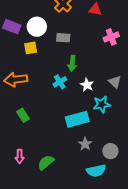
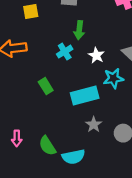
green rectangle: (23, 115) -> (46, 86), moved
green semicircle: (46, 162) -> (47, 146), turned -84
cyan semicircle: (96, 171) -> (73, 157), moved

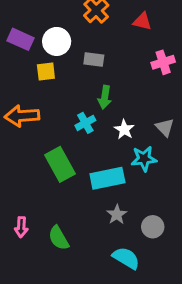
green rectangle: (46, 86) -> (60, 164), size x1.6
cyan semicircle: (73, 157) -> (126, 258), moved, turned -140

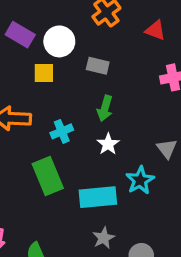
cyan cross: (85, 123) -> (62, 131), moved
white star: (124, 129) -> (108, 144), moved
cyan star: (144, 159) -> (140, 180), turned -30

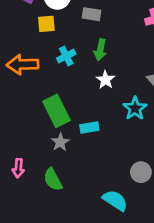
cyan cross: (62, 131) -> (66, 56), moved
cyan rectangle: (98, 197) -> (89, 128), moved, size x0.6
gray star: (104, 238) -> (60, 142), moved

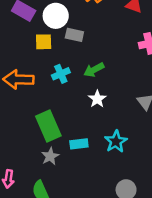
gray rectangle: (91, 14) -> (74, 35), moved
green arrow: (100, 50) -> (94, 70), turned 48
cyan star: (135, 108) -> (116, 142), moved

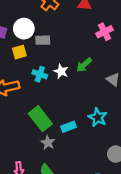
green arrow: (94, 70) -> (84, 65), moved
cyan cross: (61, 74) -> (40, 74), turned -32
white star: (97, 99) -> (61, 71), moved

